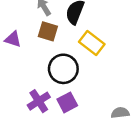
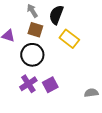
black circle: (63, 69) -> (32, 55), moved

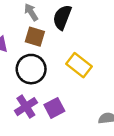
yellow rectangle: (69, 39) -> (79, 65), moved

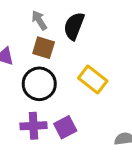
purple cross: (26, 107) -> (33, 126), turned 30

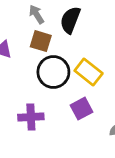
black circle: (39, 84) -> (53, 72), moved
purple square: (65, 127) -> (82, 109), moved

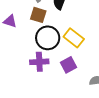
purple cross: (31, 117) -> (39, 62), moved

